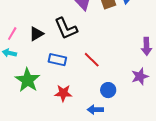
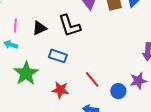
pink line: (12, 34) -> (15, 25), turned -32
red line: (92, 60) -> (92, 79), moved
blue circle: (108, 90) -> (118, 91), moved

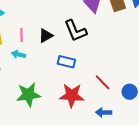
green star: (26, 73) -> (28, 95), moved, turned 30
red star: (60, 90) -> (72, 95), size x1.4

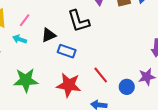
pink line: (22, 35) -> (25, 20), turned 32
black triangle: (46, 36) -> (49, 35), moved

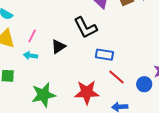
blue rectangle: (67, 51) -> (104, 55), moved

